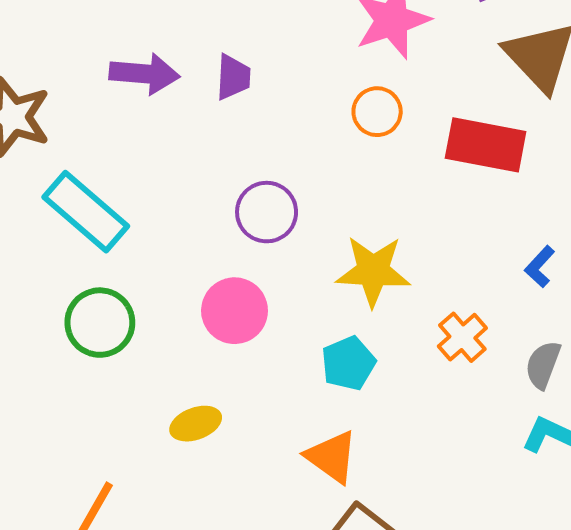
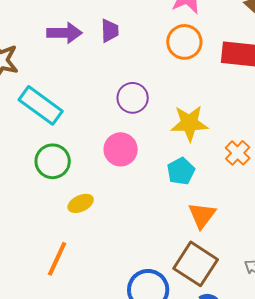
orange circle: (377, 112) -> (184, 42), size x1.4
yellow ellipse: (196, 424) -> (81, 203), moved
orange triangle: (332, 457) -> (202, 215), moved, turned 36

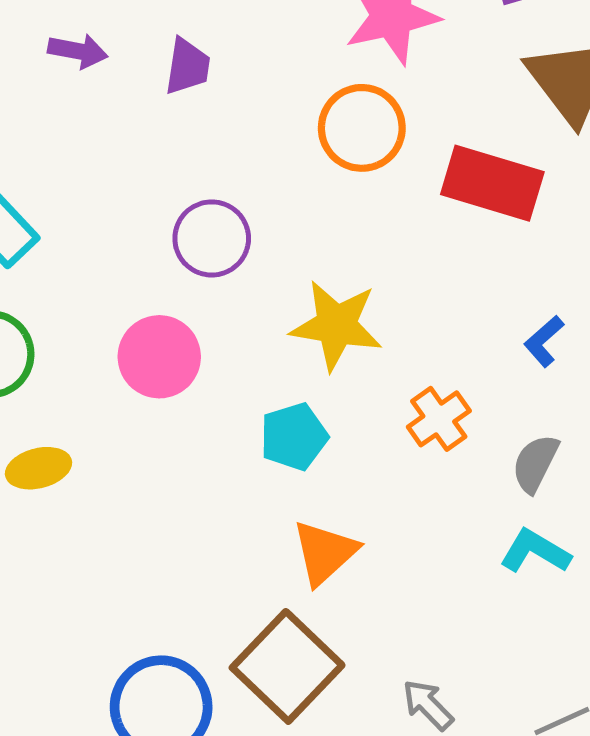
purple arrow: (64, 33) -> (78, 51), size x0.7

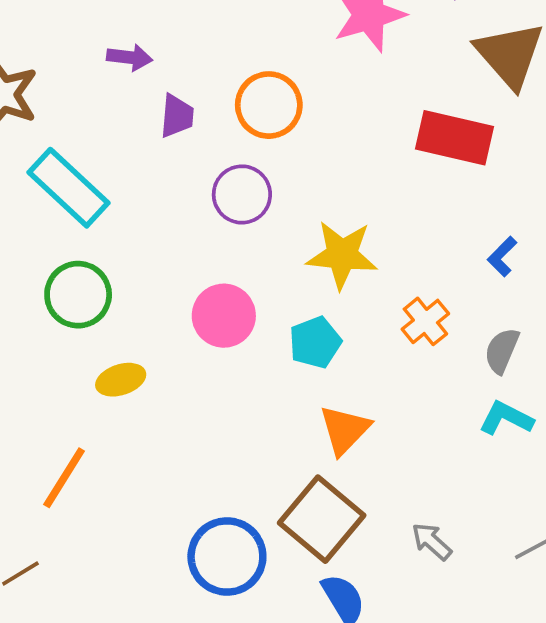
purple trapezoid: (187, 66) -> (177, 116), moved
orange circle: (362, 128) -> (269, 105), moved
pink circle: (159, 357) -> (224, 316), moved

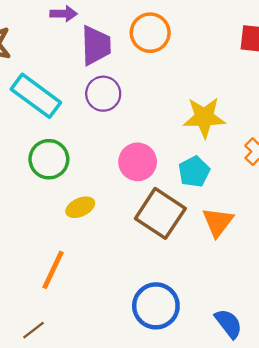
purple trapezoid: (177, 116) -> (96, 45), size x1.5
purple circle: (242, 194) -> (103, 94), moved
brown square: (322, 519) -> (160, 213), moved

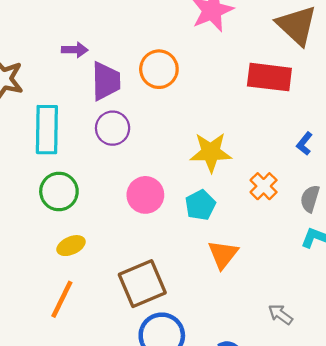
cyan rectangle: (36, 96) -> (47, 130), turned 54
yellow ellipse: (80, 207) -> (71, 246), moved
brown square: (160, 213) -> (142, 284), moved, turned 33

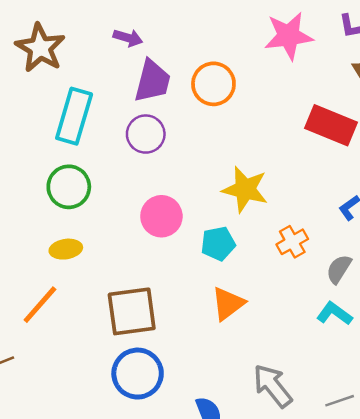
gray arrow: (280, 314) -> (273, 386), size x1.6

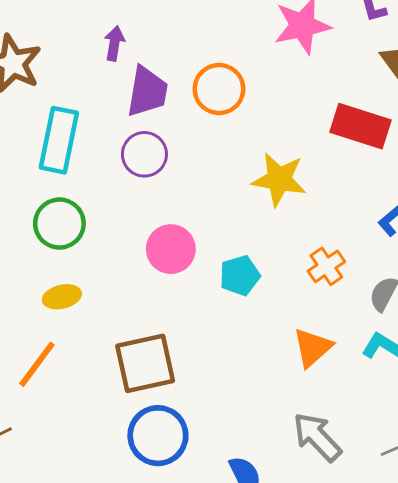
purple arrow: (128, 38) -> (114, 43), turned -92
yellow star: (245, 189) -> (279, 179), moved
orange triangle: (228, 304) -> (312, 348), moved

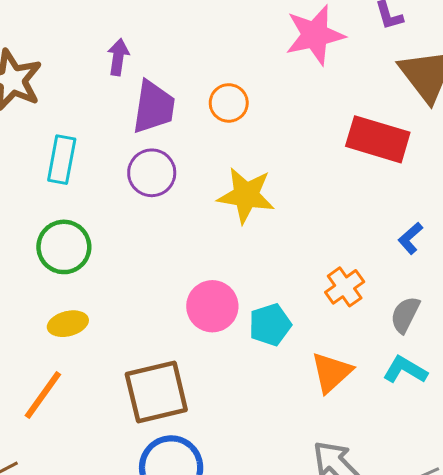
orange circle: (219, 89) -> (229, 103), size x0.7
cyan rectangle: (59, 140) -> (62, 160), size x0.7
yellow star: (279, 179) -> (246, 195), moved
pink circle: (171, 249) -> (212, 306), moved
cyan pentagon: (240, 276) -> (270, 325), moved

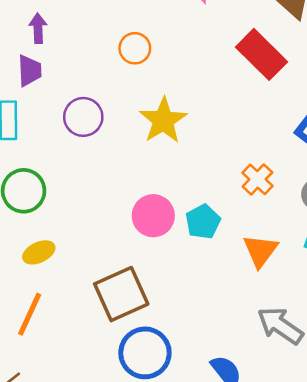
purple trapezoid: (154, 107) -> (30, 71), moved, size x0.7
red rectangle: (378, 139) -> (261, 54), turned 39
yellow star: (246, 195) -> (163, 120), turned -30

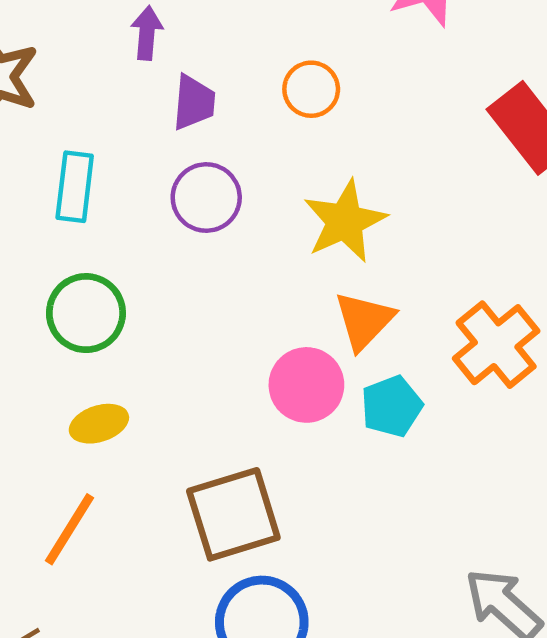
purple trapezoid: (30, 71) -> (194, 102), moved
orange cross: (258, 179) -> (496, 345), size x1.5
orange triangle: (260, 251) -> (364, 321), moved

